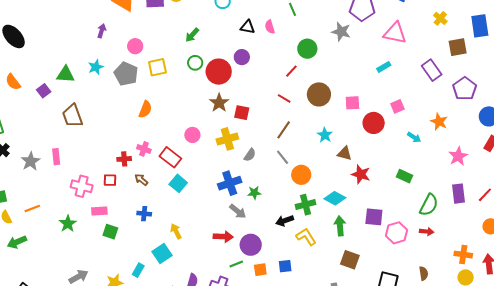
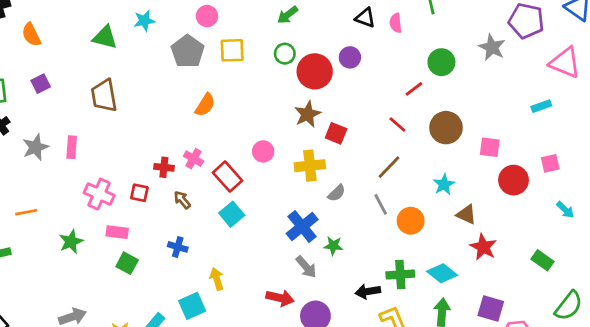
cyan star: (96, 67) -> (144, 21), moved
purple square: (44, 91) -> (41, 84), moved
orange circle: (301, 175) -> (411, 221), moved
blue cross: (230, 183) -> (302, 226), turned -30

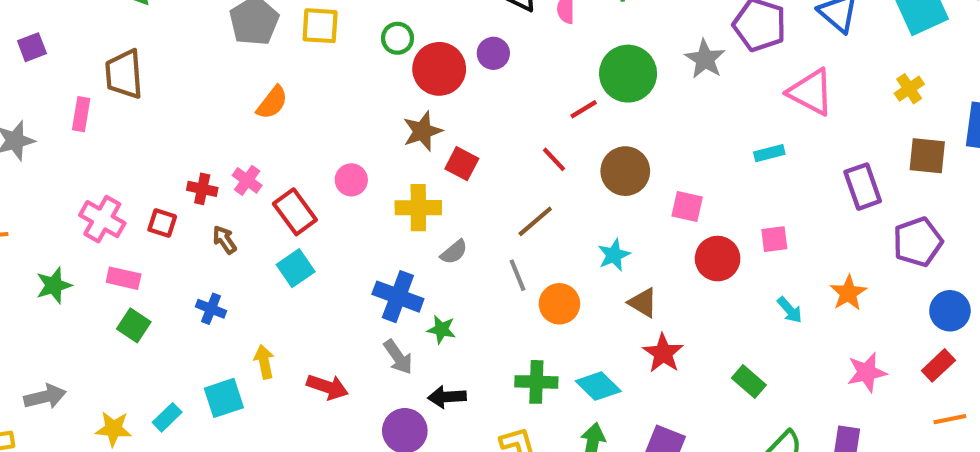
green circle: (441, 62) -> (628, 74), size x1.4
pink rectangle: (72, 147) -> (81, 114), moved
blue cross: (302, 226) -> (398, 297), turned -36
black arrow: (368, 291) -> (447, 397), moved
red arrow: (280, 298) -> (327, 387), moved

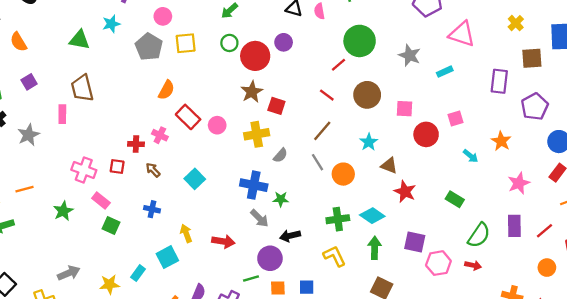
gray star: (705, 59) -> (410, 55), moved
purple rectangle: (863, 187) -> (499, 81), turned 35
red rectangle: (295, 212) -> (188, 117), moved
pink rectangle: (124, 278) -> (101, 201), turned 36

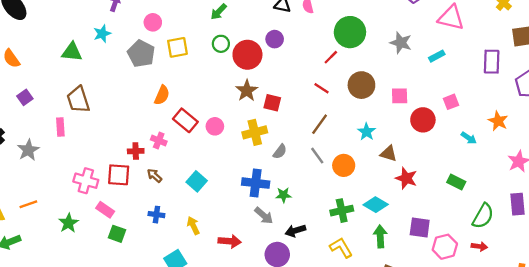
red square: (117, 167) -> (119, 175), size x1.5
yellow arrow: (186, 233) -> (193, 226), moved

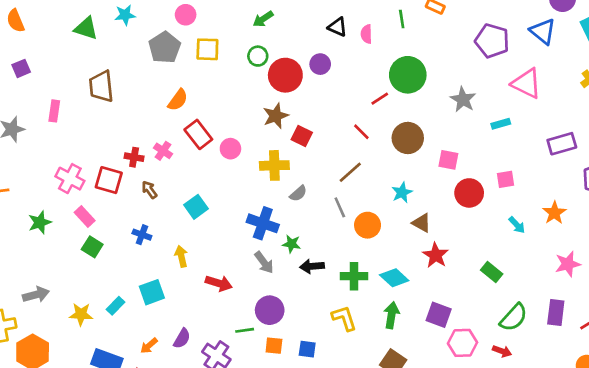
purple rectangle: (492, 62) -> (562, 144), turned 60
brown trapezoid: (78, 100) -> (101, 86), moved
black arrow: (295, 231) -> (312, 266), moved

